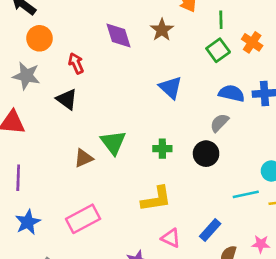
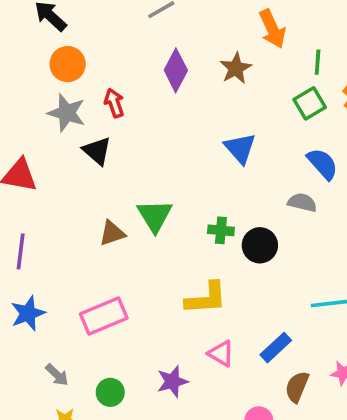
purple diamond: (119, 35) -> (176, 70), turned 40
gray star: (26, 76) -> (67, 113), moved
blue semicircle: (232, 93) -> (323, 164), turned 30
gray semicircle: (219, 123) -> (302, 202), turned 54
black circle: (206, 154) -> (260, 245), moved

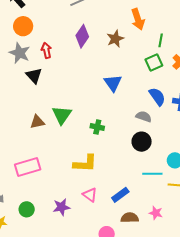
black circle: (260, 245) -> (142, 142), moved
brown semicircle: (297, 387) -> (130, 218), turned 60

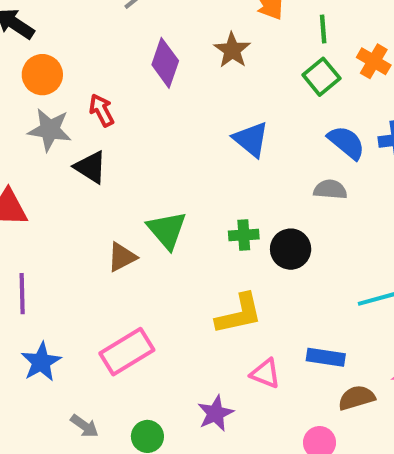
black circle: (142, 142) -> (291, 249), moved
blue rectangle: (120, 195) -> (326, 357), turned 60

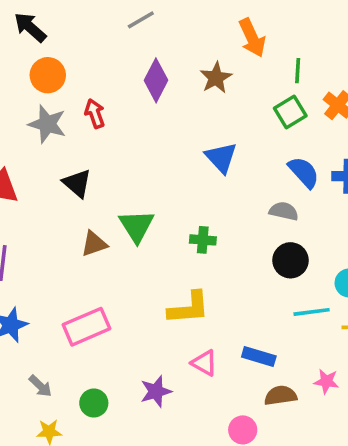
black triangle: (91, 167) -> (77, 183), moved
black circle: (291, 249) -> (290, 260), moved

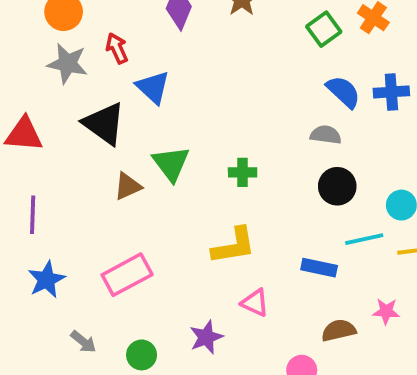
blue triangle: (221, 158) -> (153, 87), moved
black triangle: (77, 183) -> (104, 124), size x1.4
blue rectangle: (259, 357) -> (319, 268), moved

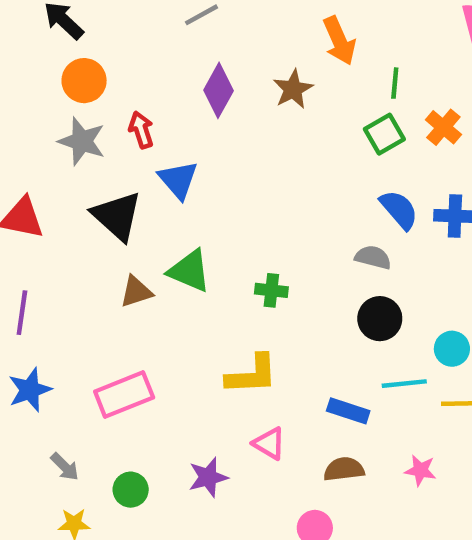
green triangle: (171, 164) -> (189, 271), turned -36
brown semicircle: (339, 330) -> (344, 469), moved

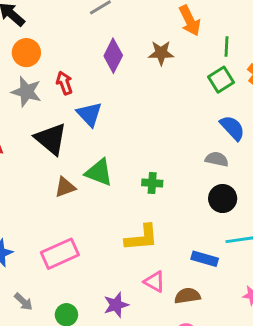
brown star: (293, 89) -> (161, 53), turned 30
brown semicircle: (344, 469) -> (187, 296), moved

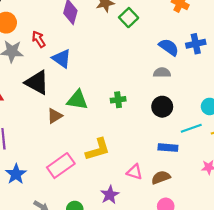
green square: (221, 80) -> (129, 18), moved
black circle: (223, 199) -> (162, 107), moved
yellow L-shape: (142, 238) -> (98, 149), moved

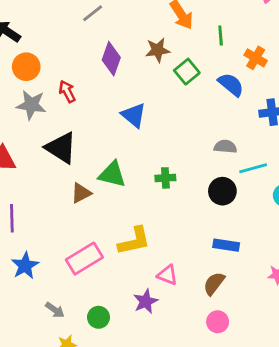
blue semicircle: (169, 47) -> (231, 85), moved
blue triangle: (62, 59) -> (134, 115), moved
cyan line: (191, 128) -> (253, 168), moved
pink triangle: (135, 172) -> (167, 275), moved
brown semicircle: (161, 177) -> (214, 283), turned -36

